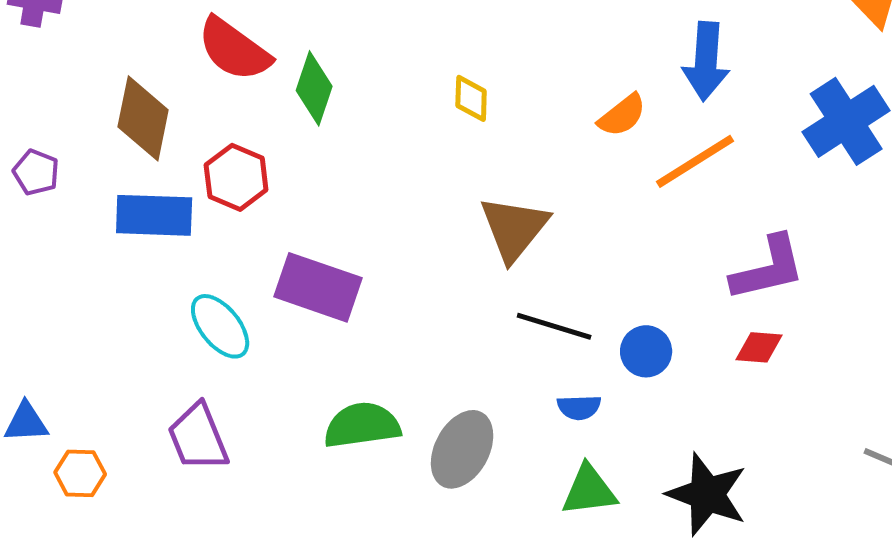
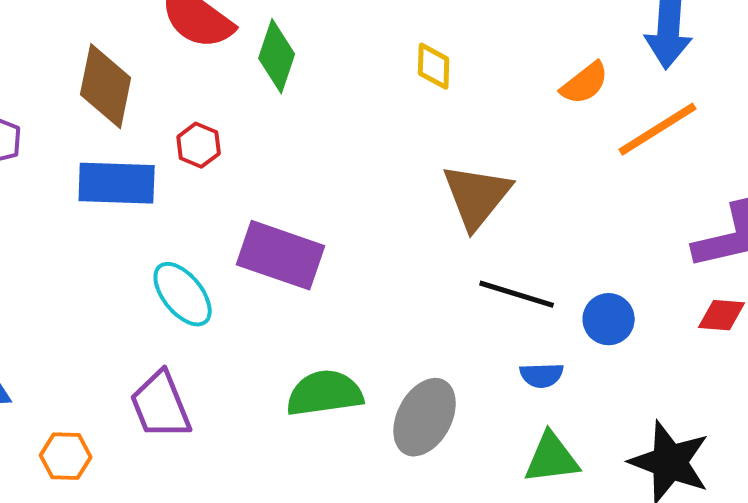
red hexagon: (236, 177) -> (199, 145), size x0.7
orange hexagon: (80, 473) -> (66, 456), moved

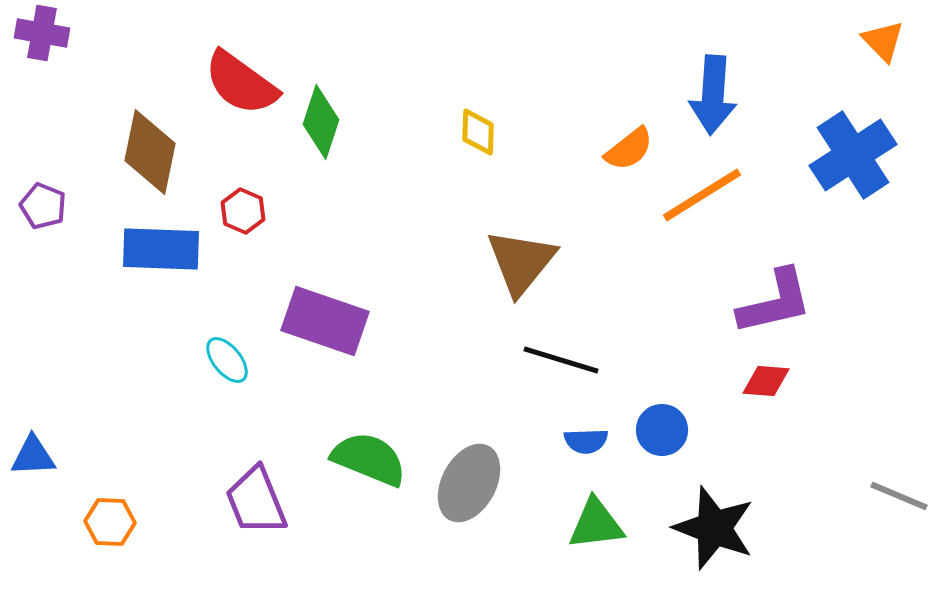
cyan ellipse: (183, 294) -> (227, 360), size x0.7
blue circle: (609, 319) -> (662, 430), moved
green semicircle: (325, 393) -> (369, 459), turned 30
purple trapezoid: (161, 405) -> (256, 501), moved

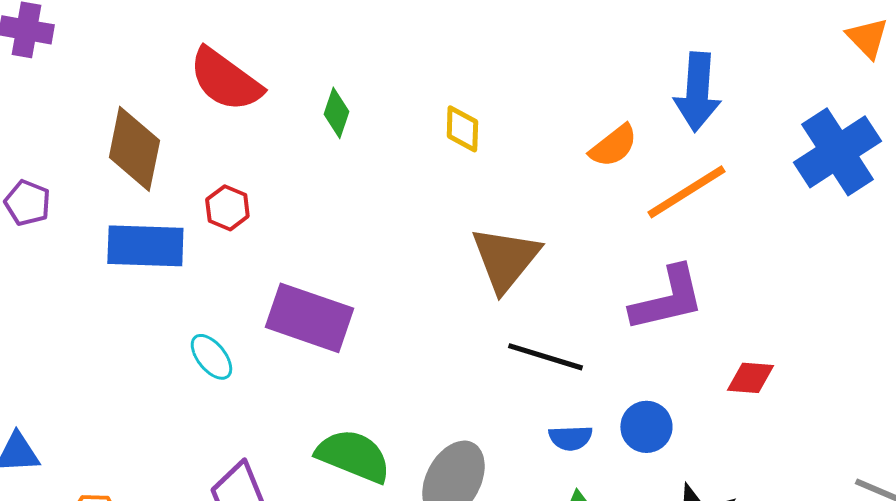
green diamond: (321, 122) -> (336, 113), moved, size x0.7
purple L-shape: (775, 302) -> (667, 299), moved

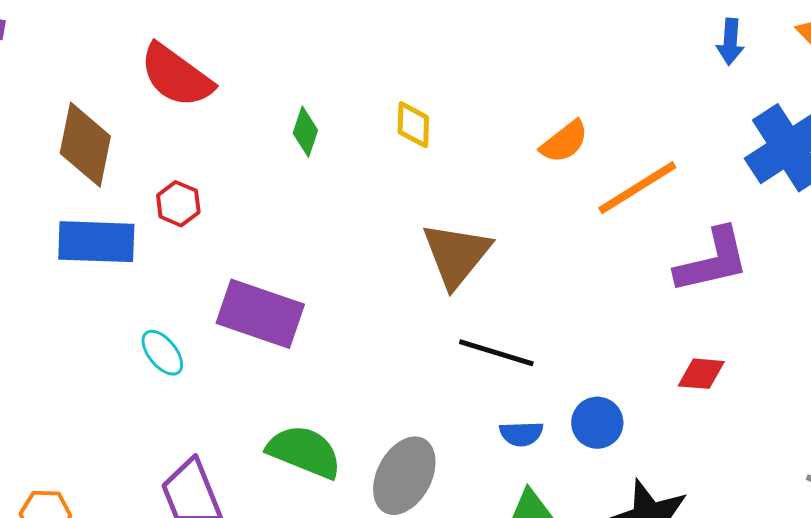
blue arrow: (697, 92) -> (730, 42), moved, size x0.6
green diamond: (336, 113) -> (305, 132), moved
purple L-shape: (667, 299) -> (712, 261), moved

